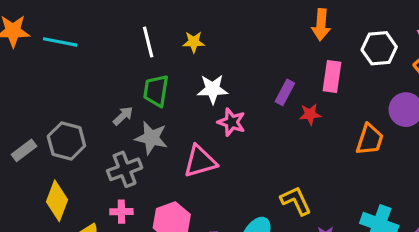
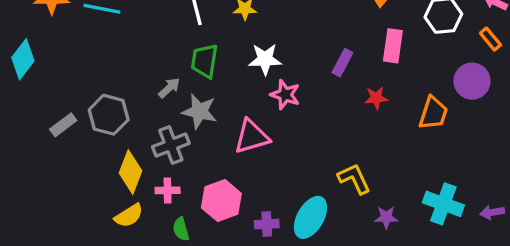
red star: (310, 114) -> (376, 98), moved
yellow diamond: (57, 201) -> (131, 172), moved

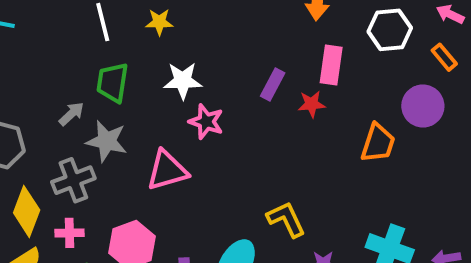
red star: (376, 98) -> (312, 104), moved

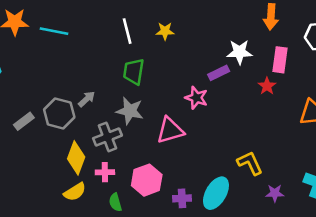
white star: (183, 81) -> (240, 52), moved
purple rectangle: (273, 85) -> (219, 73), moved, turned 36
red star: (312, 104) -> (267, 86), turned -30
gray arrow: (71, 114) -> (87, 99), moved

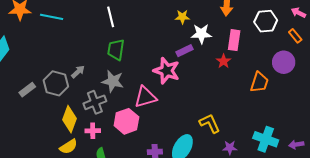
yellow star: (165, 31) -> (182, 17), moved
pink star: (196, 98) -> (167, 71), size x1.4
pink hexagon: (147, 180) -> (126, 121), moved

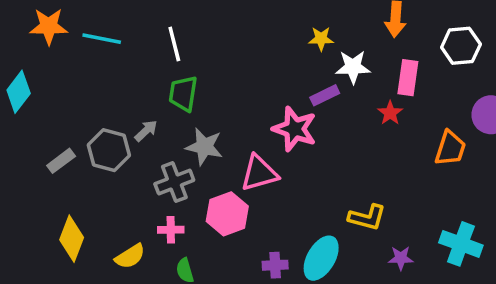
white line: (111, 17) -> (174, 44), moved
green trapezoid: (116, 50) -> (183, 94), moved
yellow diamond: (70, 119) -> (72, 239), moved
yellow L-shape: (210, 123) -> (367, 217), turned 130

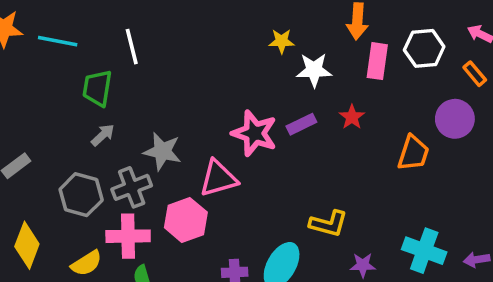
pink rectangle: (408, 78) -> (377, 61), moved
green trapezoid: (183, 94) -> (97, 88), moved
purple rectangle: (325, 95) -> (301, 124), moved
gray hexagon: (109, 150) -> (81, 195), moved
pink cross: (171, 230) -> (128, 236), size x1.6

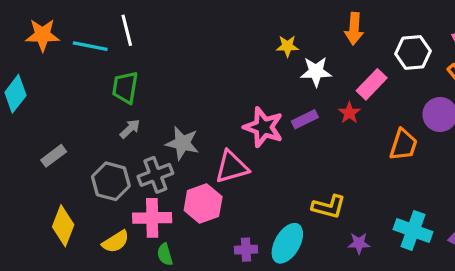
white line: (132, 47) -> (127, 30), moved
pink rectangle: (377, 61) -> (372, 84), moved, turned 36

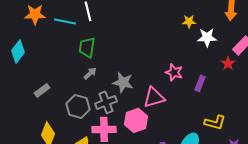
purple rectangle: (305, 119) -> (200, 83), moved, turned -42
pink star: (263, 127) -> (174, 72), size x0.7

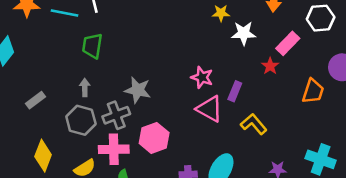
gray arrow: (90, 73) -> (85, 87), moved, turned -48
pink triangle: (154, 97) -> (210, 109), moved, turned 45
yellow L-shape: (215, 122) -> (254, 124), moved, turned -145

